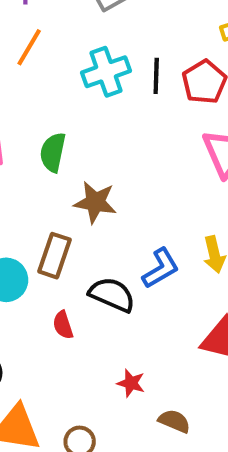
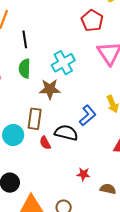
cyan cross: (106, 72) -> (63, 63), moved
black line: (156, 76) -> (25, 39), moved
red semicircle: (63, 325) -> (45, 143), moved

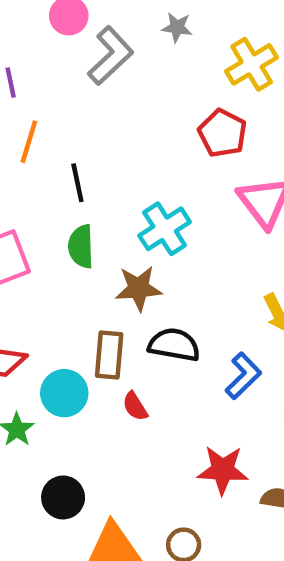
blue L-shape: (88, 116) -> (243, 376), moved
black semicircle: (66, 133) -> (174, 345), moved
red star: (83, 174) -> (223, 470), size x1.6

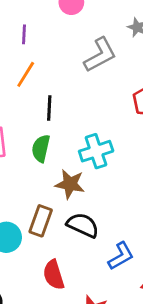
gray L-shape: (111, 56) -> (100, 55), moved
red semicircle: (135, 406) -> (54, 275), moved, size x1.5

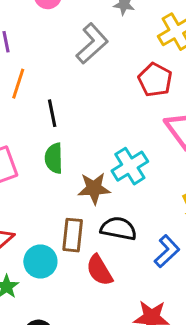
cyan cross: (96, 151) -> (130, 166), moved
red semicircle: (54, 275) -> (99, 270), moved

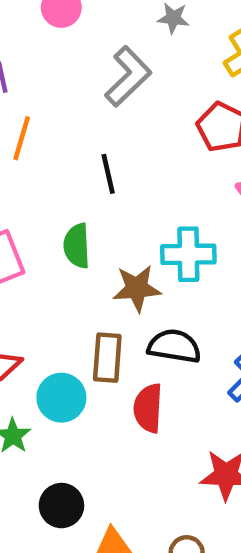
black line: (52, 113) -> (108, 174), moved
cyan cross: (130, 166) -> (188, 254), turned 33
red semicircle: (99, 270) -> (148, 408), turned 36

